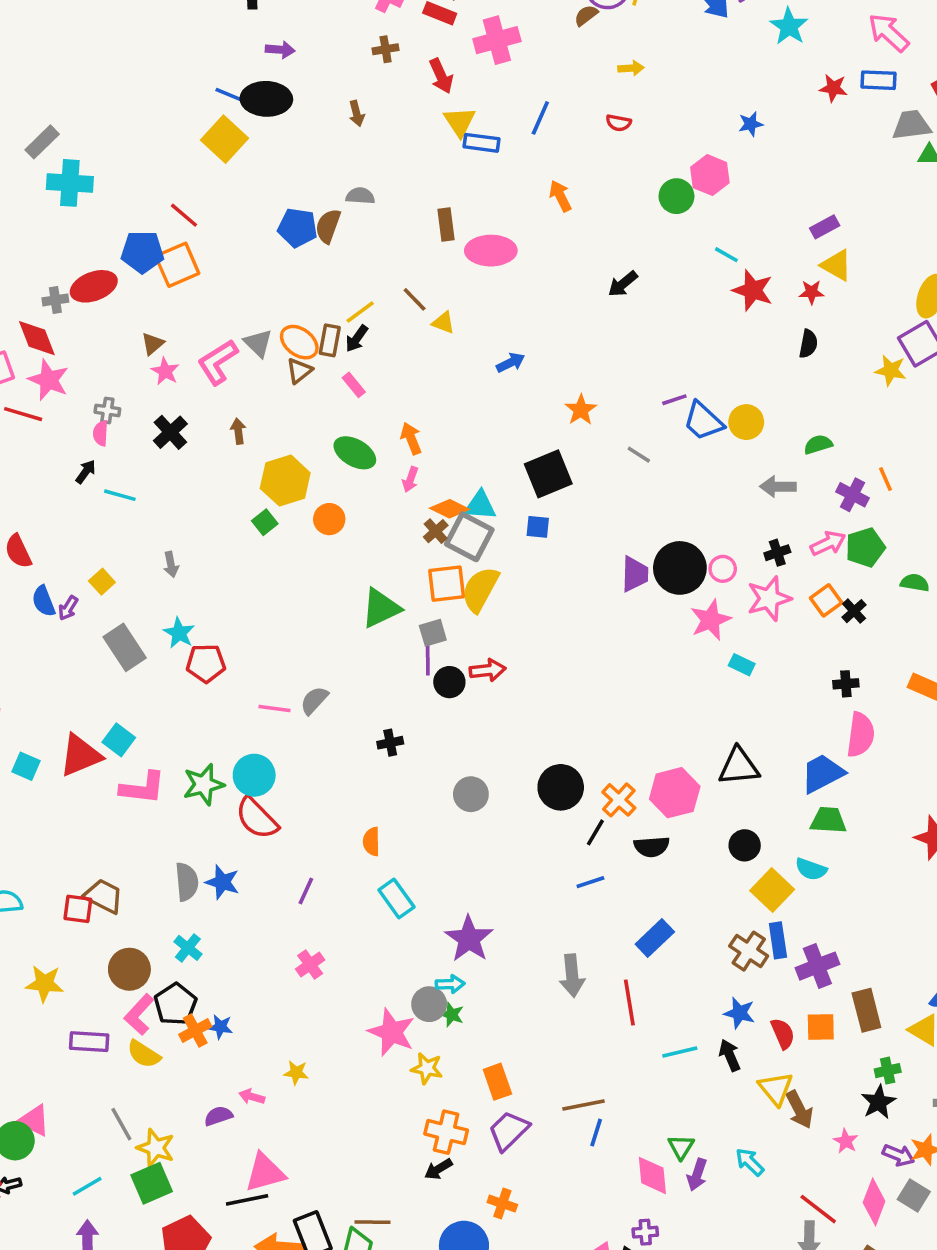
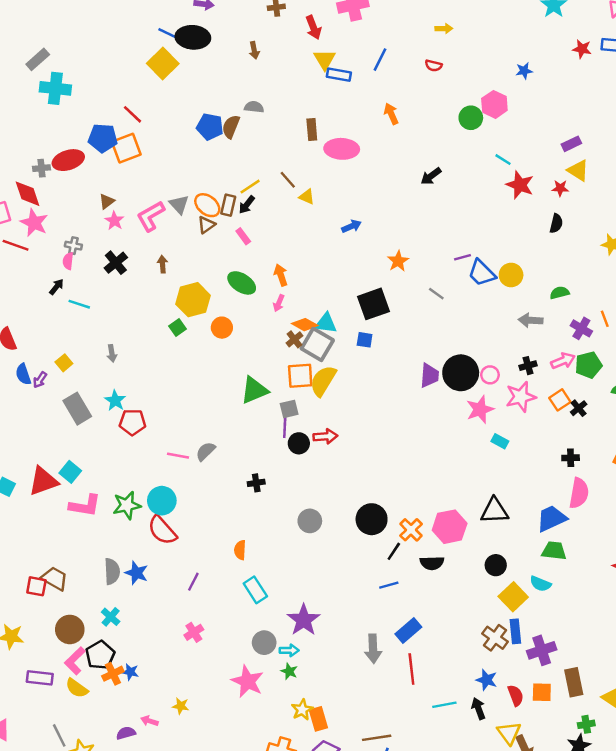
blue rectangle: (655, 938) -> (408, 630), moved
gray circle: (429, 1004) -> (264, 643), moved
yellow star: (427, 1068) -> (302, 710), moved, turned 30

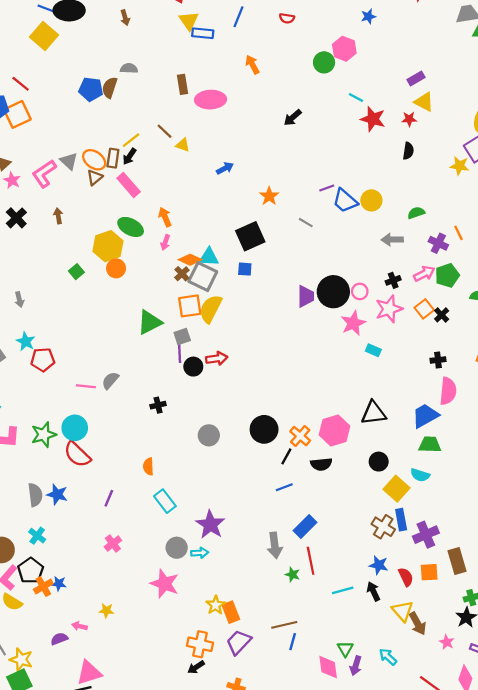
pink rectangle: (243, 236) -> (129, 185), size x1.6
yellow hexagon: (193, 300) -> (108, 246), moved
green star: (289, 671) -> (293, 574), moved

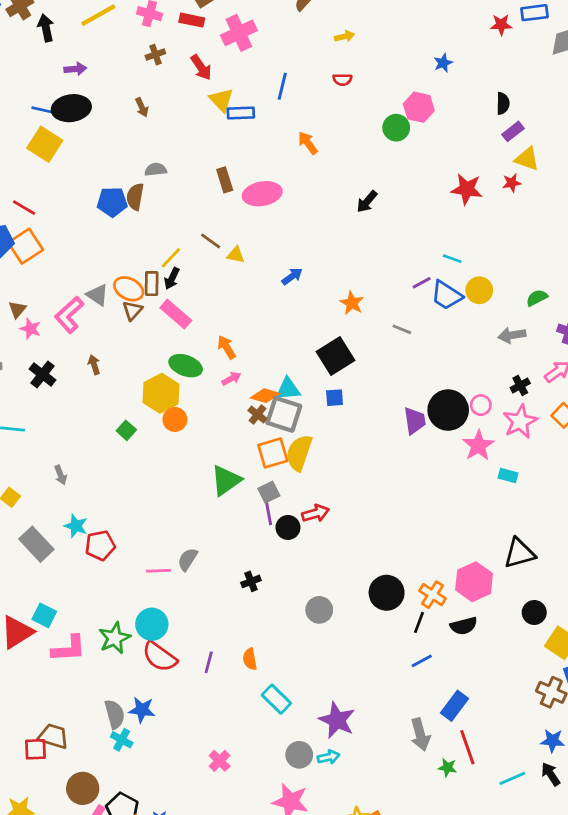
cyan line: (356, 98) -> (452, 259), moved
black semicircle: (408, 151) -> (503, 103), moved
pink arrow: (165, 242) -> (231, 379), turned -128
purple line: (109, 498) -> (209, 662), moved
cyan cross: (37, 536) -> (122, 740), moved

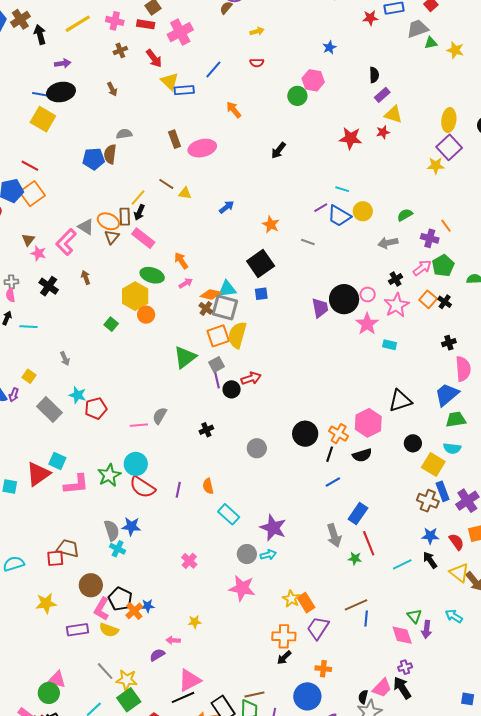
blue line: (282, 86) -> (213, 69), turned 30

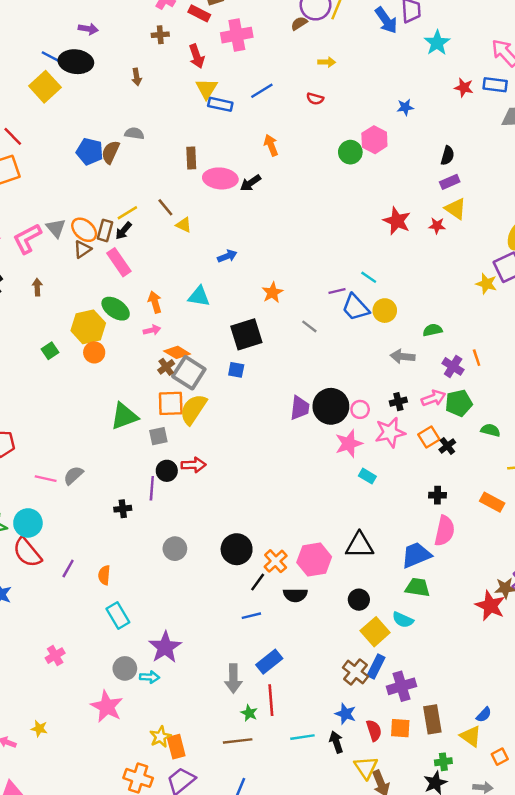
black arrow: (279, 150) -> (251, 183), moved
cyan triangle: (227, 289) -> (199, 296), moved
purple line: (217, 379) -> (152, 488), moved
blue rectangle: (443, 491) -> (376, 666), turned 30
brown line: (356, 605) -> (238, 741), moved

